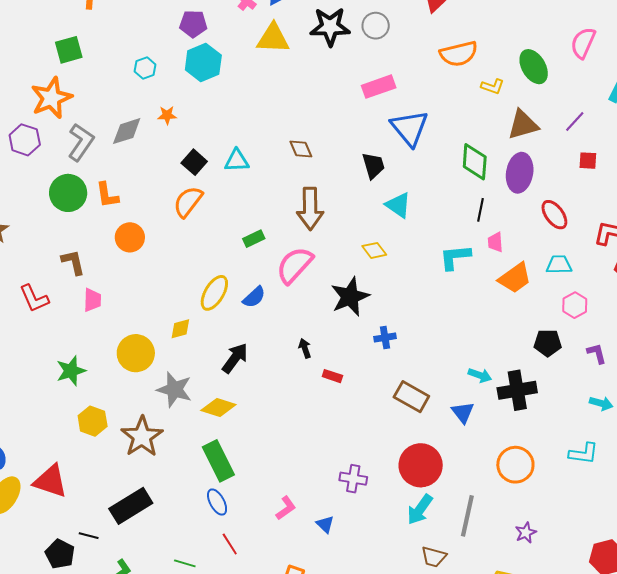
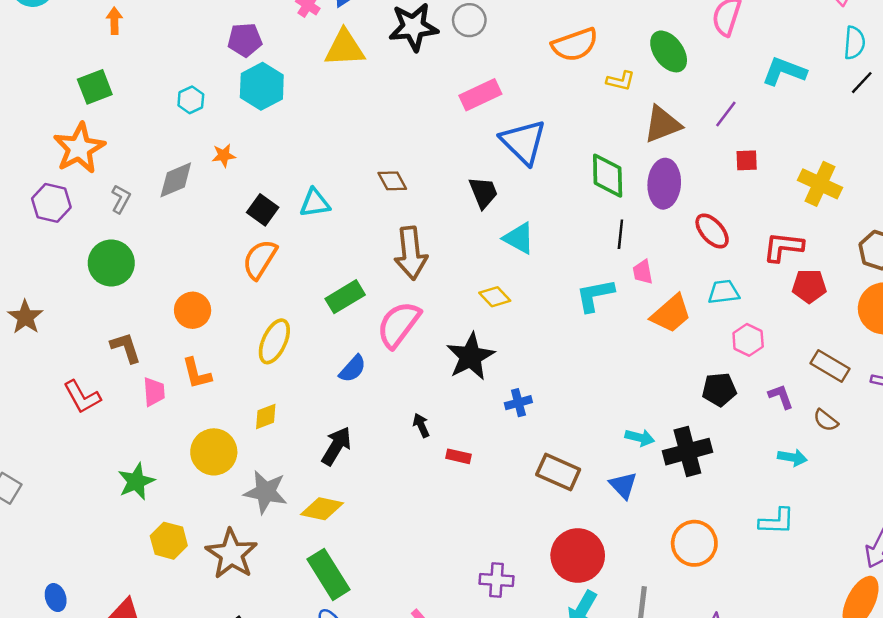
gray L-shape: (81, 142) -> (121, 199), size x0.6
orange L-shape: (107, 195) -> (197, 373), moved
green rectangle: (254, 239) -> (345, 297), size x1.4
yellow ellipse: (214, 293) -> (274, 341), moved

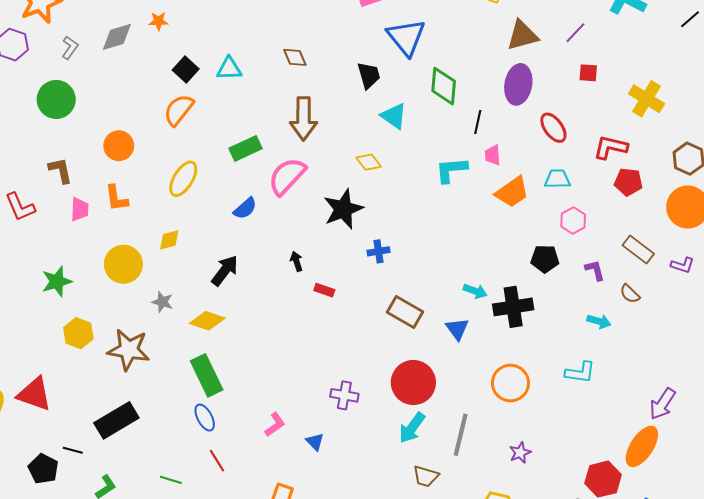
green diamond: (608, 176) -> (444, 86), moved
gray star: (266, 492) -> (162, 302), size x0.6
brown star: (231, 554) -> (129, 350), turned -30

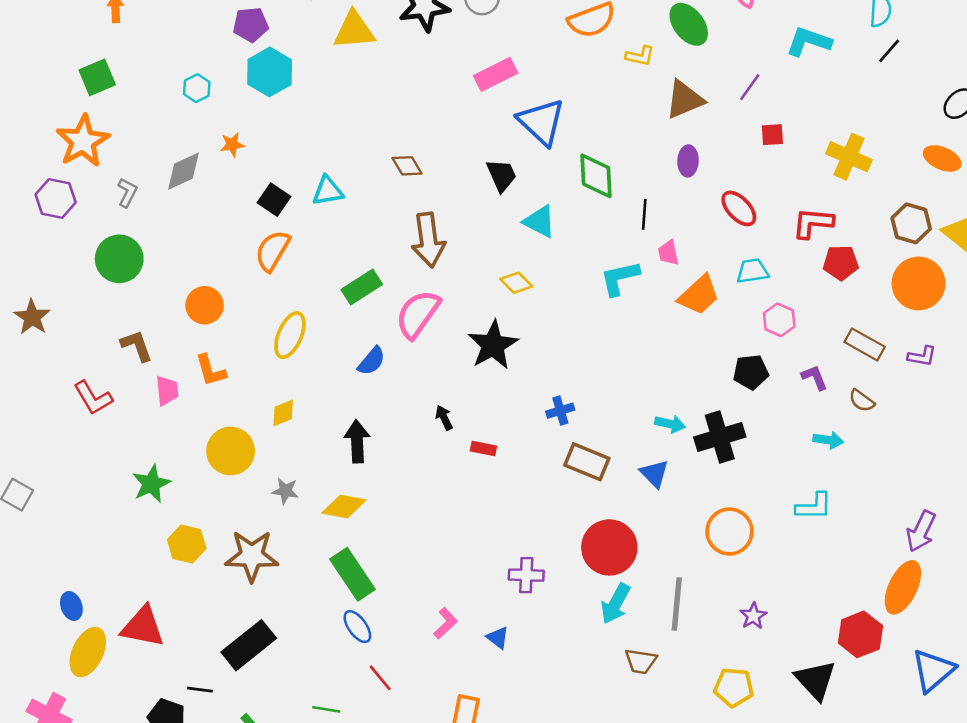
purple ellipse: (518, 84) -> (688, 161), size x0.6
blue cross: (379, 251) -> (560, 411), moved
black arrow: (225, 271) -> (357, 441), turned -32

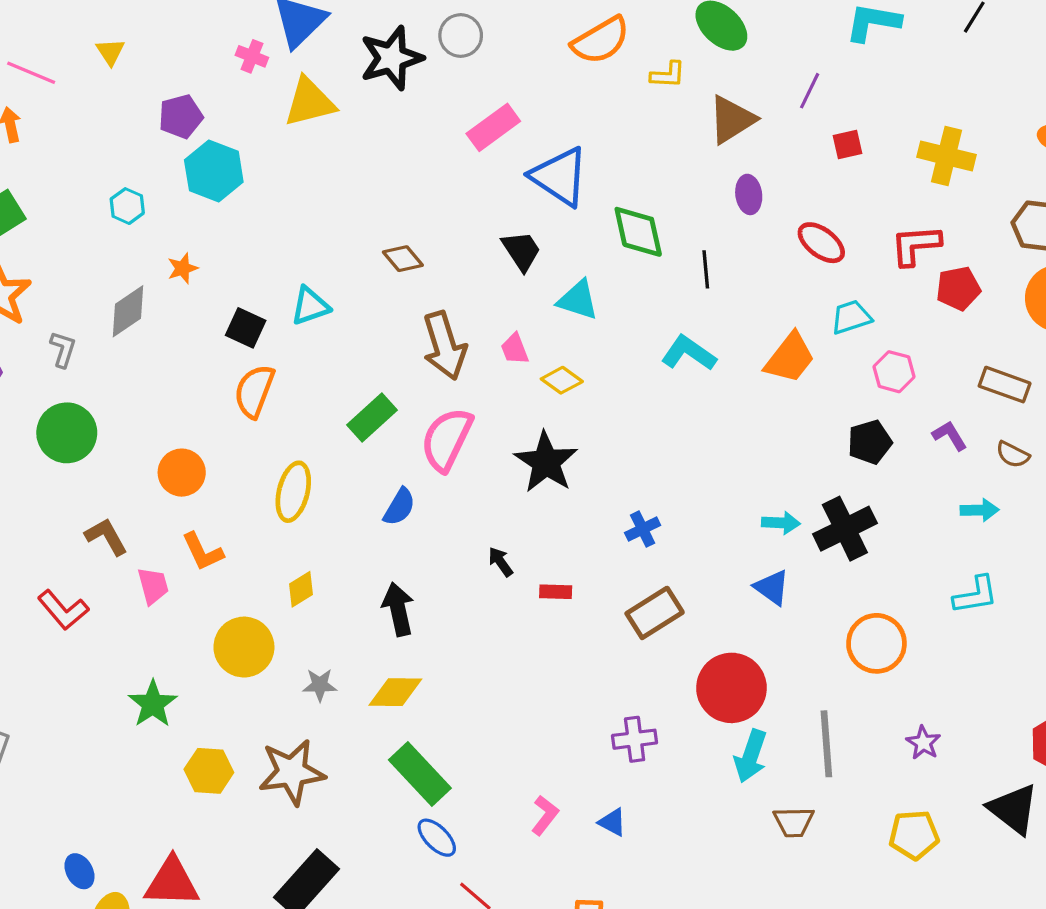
pink trapezoid: (668, 253) -> (515, 349), moved
cyan L-shape: (620, 278) -> (689, 353), turned 57
brown rectangle: (587, 462) -> (655, 613), moved, turned -45

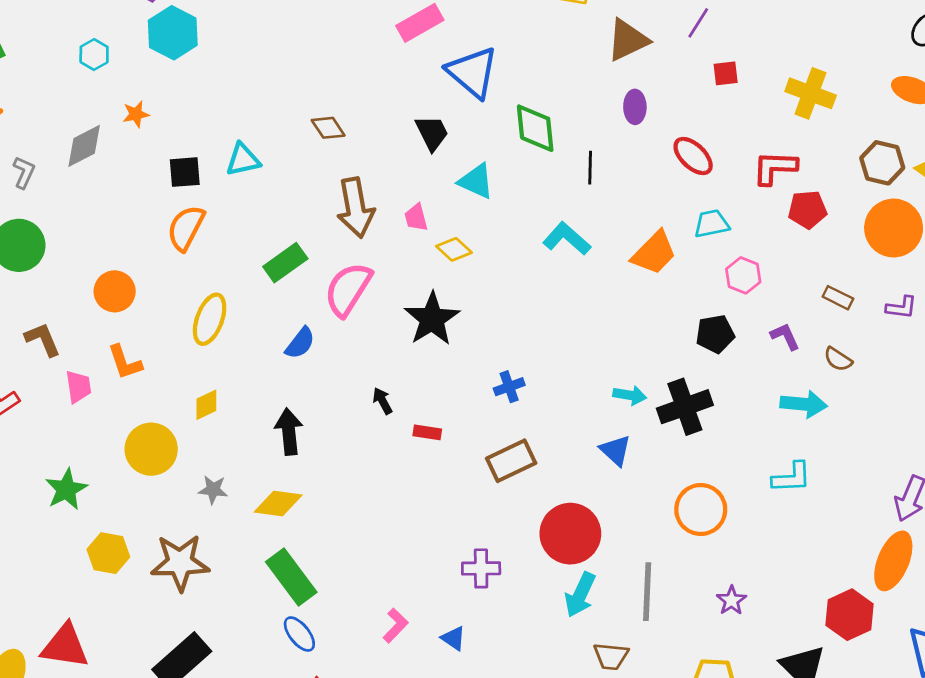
black square: (246, 328) -> (185, 172), turned -36
brown rectangle: (1005, 385) -> (838, 298), size x0.7
cyan arrow: (980, 510) -> (804, 404), size x1.4

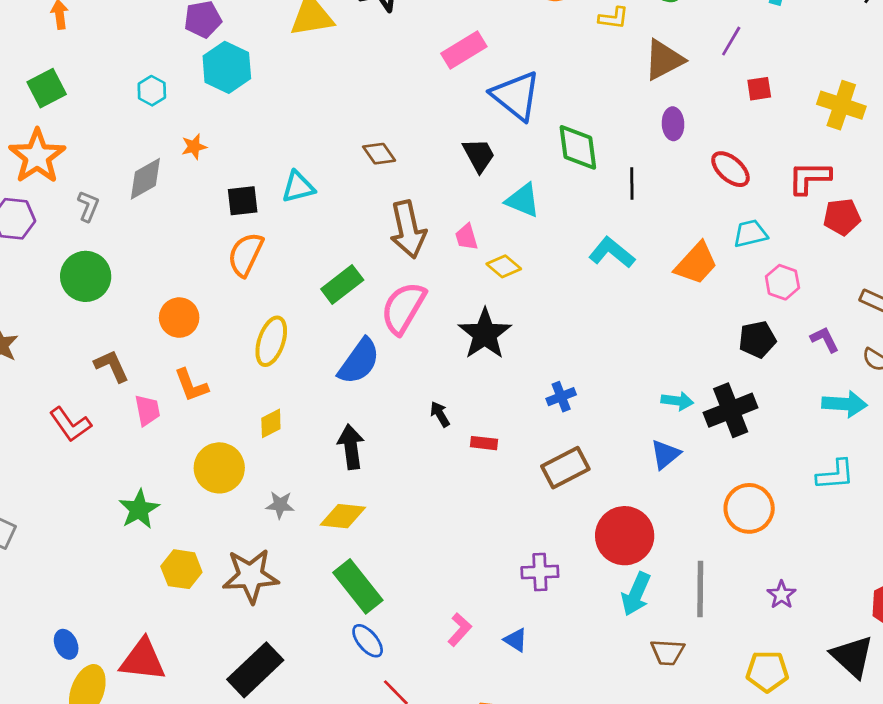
blue semicircle: (300, 343) -> (359, 361), size x1.5
blue triangle: (616, 450) -> (665, 454), turned 40

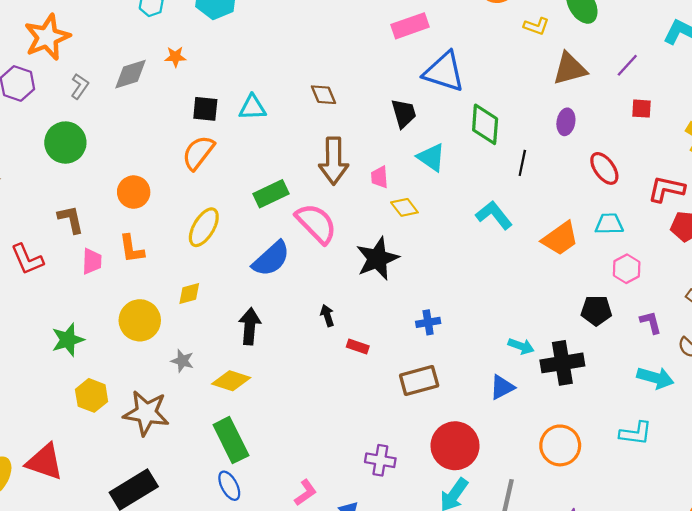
blue triangle: (516, 96) -> (444, 72), turned -33
pink semicircle: (403, 308) -> (316, 223), turned 93

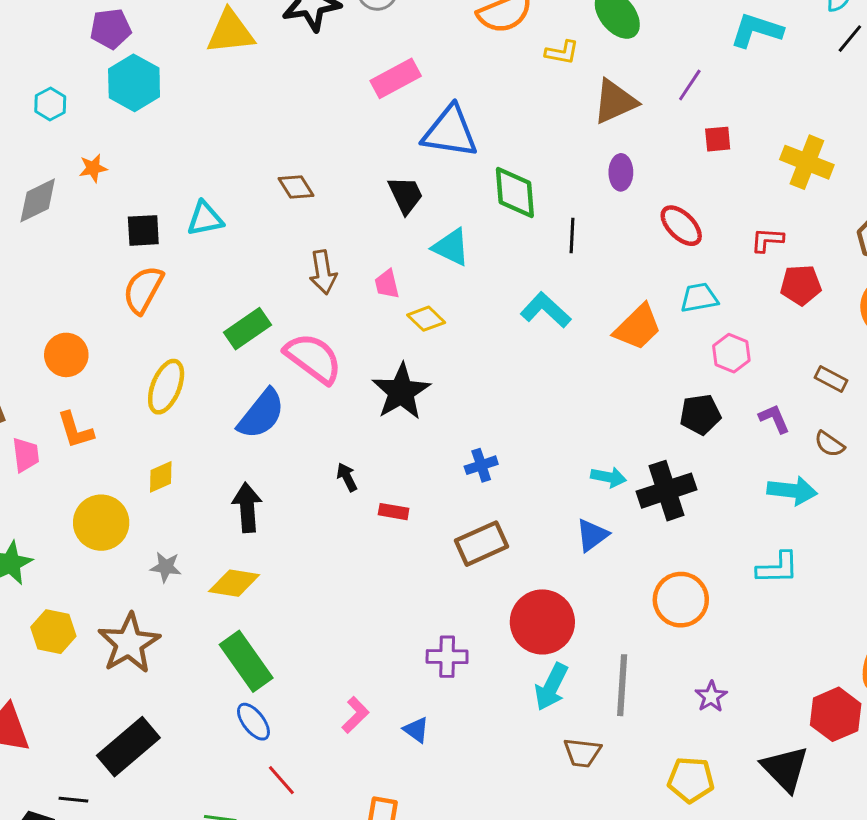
brown arrow: (334, 161) -> (323, 272), size x0.7
red L-shape: (666, 189) -> (767, 240), size x0.7
brown star: (146, 413) -> (129, 643), turned -30

